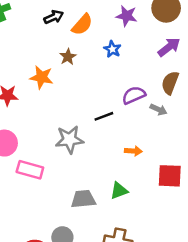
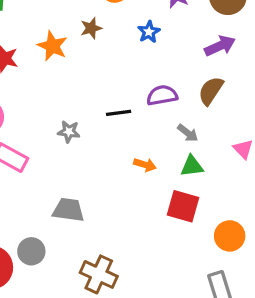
gray arrow: (159, 110) -> (188, 133), moved
gray star: (69, 139) -> (69, 132), size x0.6
green triangle: (119, 191) -> (192, 166), moved

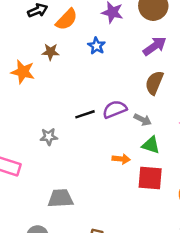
brown star: (91, 28) -> (51, 52), turned 30
purple semicircle: (162, 95) -> (115, 109), moved
orange arrow: (145, 165) -> (121, 159), moved
green triangle: (192, 166) -> (151, 145), turned 36

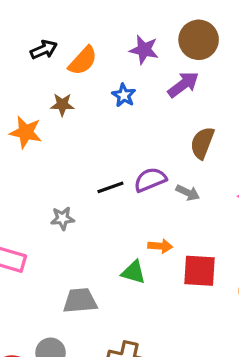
purple arrow: (155, 46) -> (183, 85), moved
green triangle: (151, 145) -> (134, 272), moved

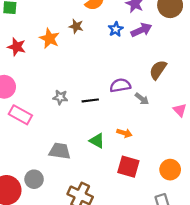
purple arrow: (183, 85) -> (141, 30), moved
black line: (110, 187) -> (90, 100), moved
orange arrow: (160, 246) -> (124, 133), moved
red square: (200, 271) -> (128, 167), moved

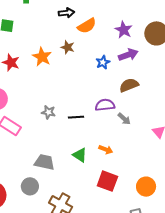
blue star: (116, 29) -> (103, 62), moved
brown semicircle: (158, 70) -> (129, 85), moved, turned 30
gray circle: (34, 179) -> (30, 186), moved

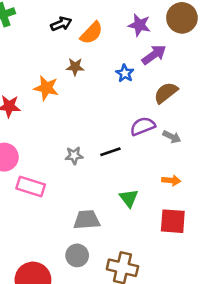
orange arrow: (106, 150) -> (171, 180), moved
green triangle: (80, 155) -> (129, 198), turned 35

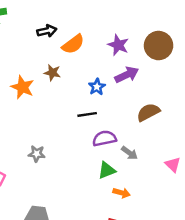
brown semicircle: (166, 93) -> (148, 112), moved
black line: (110, 152) -> (87, 114), moved
green triangle: (129, 198) -> (107, 170), moved, turned 36

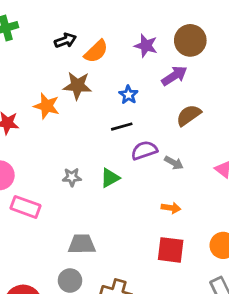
brown star: (52, 73) -> (77, 86), size x1.5
purple arrow: (127, 75) -> (174, 76), moved
green triangle: (107, 170) -> (110, 178), moved

